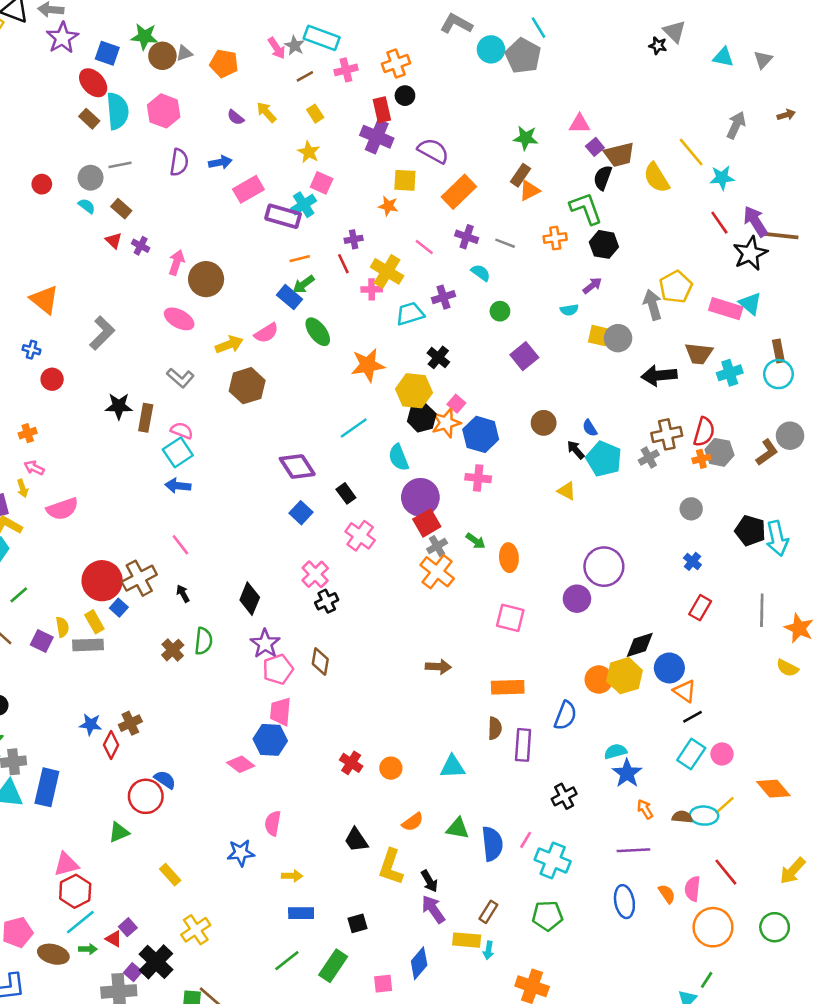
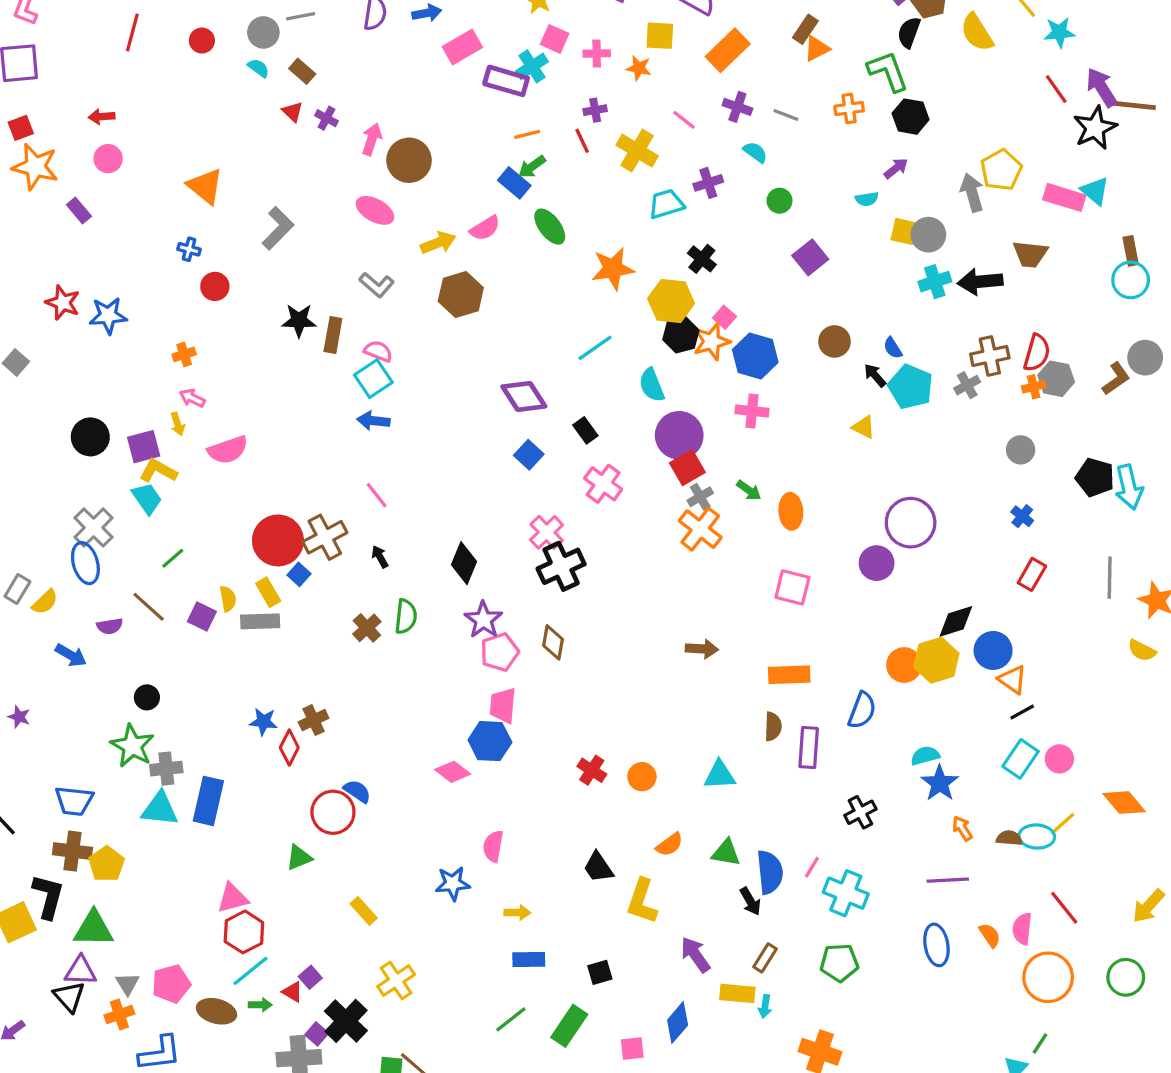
pink cross: (372, 289) -> (597, 53), moved
cyan cross: (730, 373) -> (935, 282), moved
black cross: (327, 601) -> (561, 566), size x1.6
black arrow: (429, 881) -> (750, 901), moved

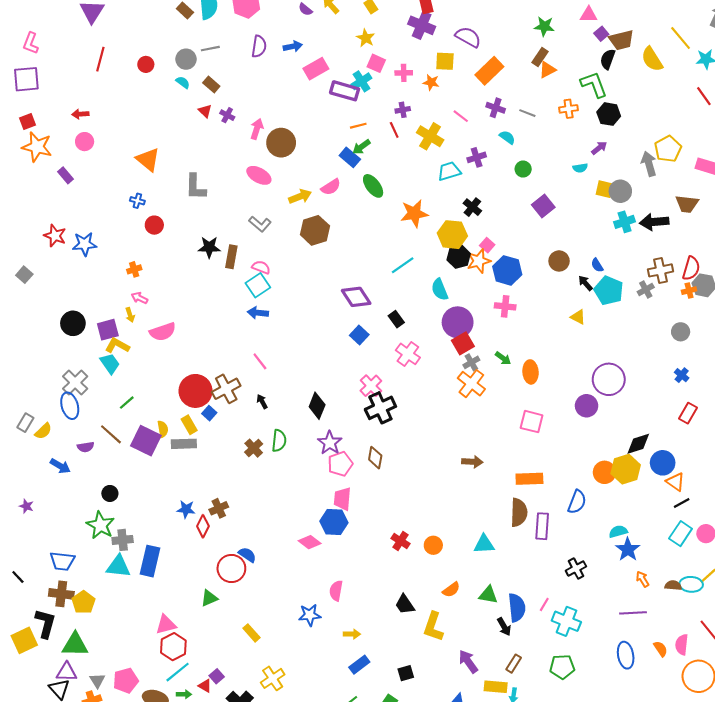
gray L-shape: (278, 228) -> (196, 187), turned 136
purple square: (202, 616) -> (146, 441), size x1.6
brown semicircle: (773, 727) -> (519, 512), size x1.5
blue rectangle: (529, 959) -> (359, 665), turned -36

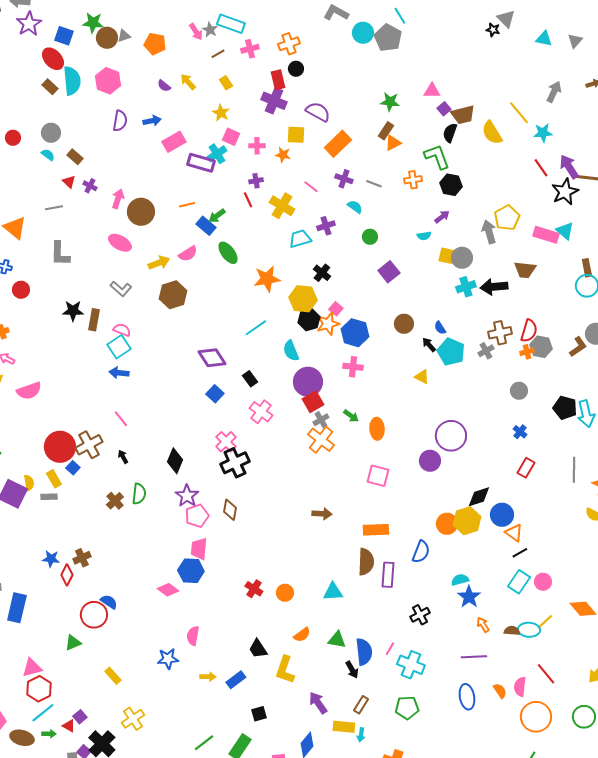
gray line: (210, 49) -> (54, 208), moved
orange line: (358, 126) -> (187, 205), moved
gray rectangle: (184, 444) -> (49, 497), size x0.7
blue rectangle: (359, 665) -> (236, 680), moved

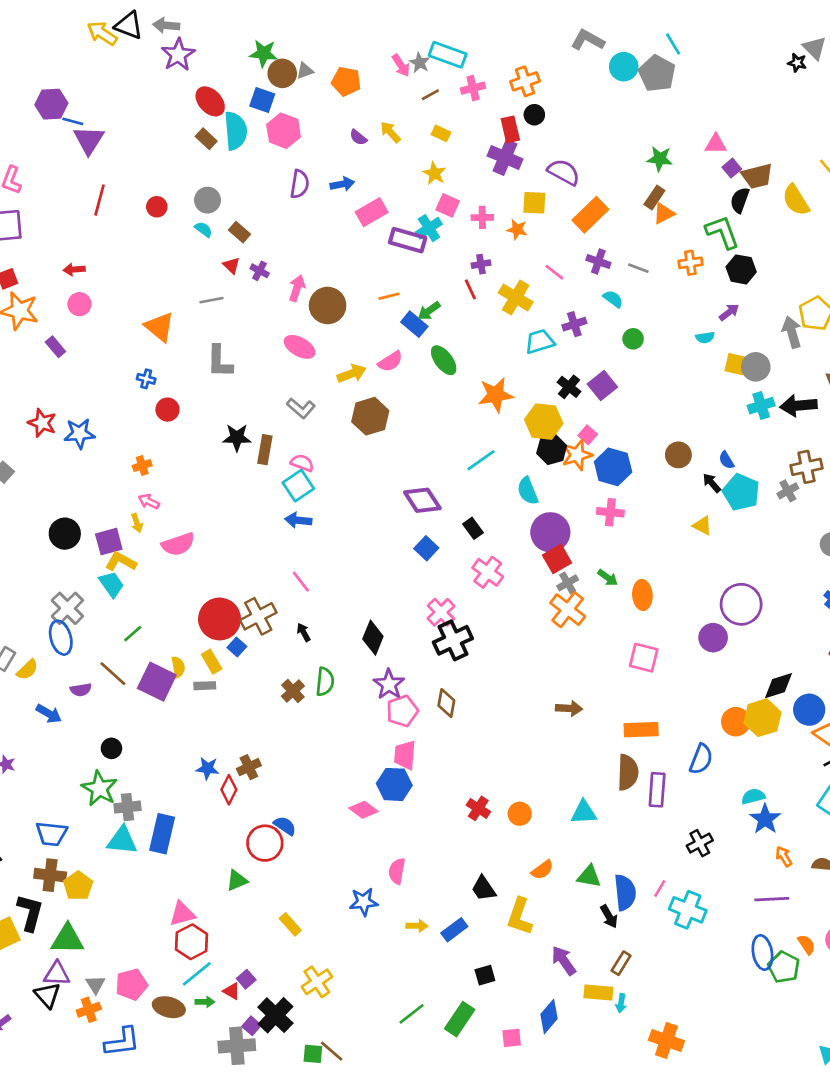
blue square: (64, 36) -> (262, 100), moved
yellow rectangle: (226, 83) -> (441, 133), turned -32
purple square: (389, 272) -> (602, 386), moved
green pentagon: (407, 708) -> (784, 967), moved, turned 30

